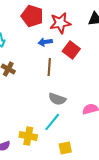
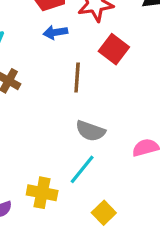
blue arrow: (45, 42) -> (55, 32), moved
yellow square: (65, 148) -> (104, 213), turned -32

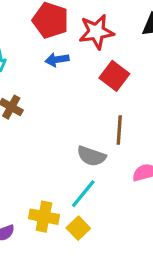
brown line: (77, 77) -> (119, 130), moved
yellow square: (104, 213) -> (78, 228), moved

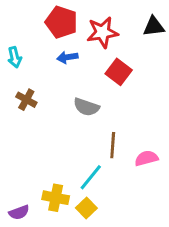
brown line: (119, 130) -> (113, 145), moved
gray semicircle: (91, 156) -> (86, 107), moved

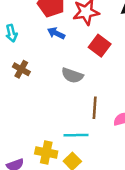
blue arrow: (67, 57) -> (56, 33), turned 35
cyan line: (91, 177) -> (76, 135), turned 50

